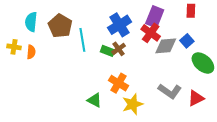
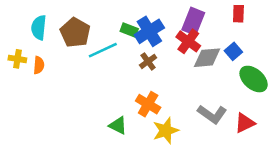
cyan line: (82, 40) -> (103, 50), turned 75
green rectangle: (107, 51) -> (129, 30), moved

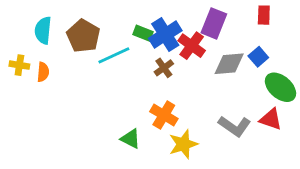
red cross: (188, 41) -> (192, 46), moved
red triangle: (245, 123) -> (271, 119), moved, turned 45

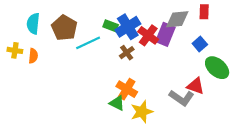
purple rectangle: (214, 23) -> (165, 34), moved
gray diamond: (229, 64) -> (177, 19), moved
red triangle: (271, 119) -> (196, 86), moved
green triangle: (131, 139) -> (117, 103), moved

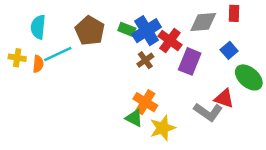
brown pentagon: (64, 28) -> (90, 31), moved
purple rectangle: (165, 34) -> (190, 61), moved
cyan line: (88, 43) -> (58, 54), moved

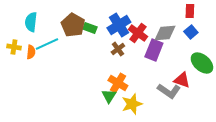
gray diamond: (203, 22) -> (165, 33), moved
green rectangle: (127, 29) -> (90, 28), moved
blue square: (229, 50) -> (191, 32), moved
green triangle: (134, 118) -> (109, 96), turned 35

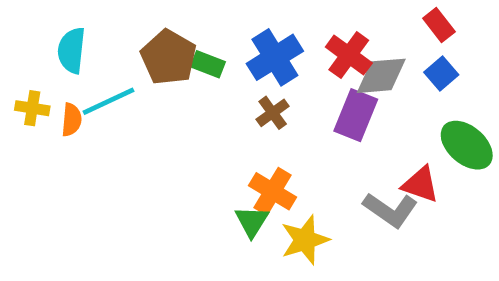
red rectangle: (190, 11) -> (439, 25), turned -40
red cross: (138, 33) -> (349, 55), moved

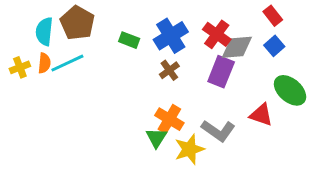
brown pentagon: (169, 57) -> (77, 23), moved
yellow cross: (32, 108) -> (20, 67), turned -30
orange semicircle: (72, 120) -> (44, 63), moved
gray L-shape: (390, 210) -> (218, 131), moved

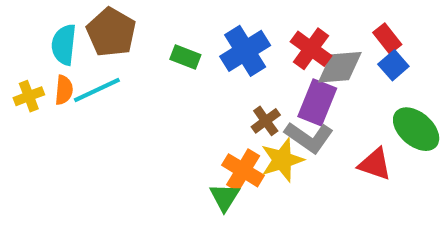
red rectangle: (273, 16) -> (387, 38), moved
brown cross: (169, 70) -> (266, 121), moved
gray L-shape: (218, 131) -> (309, 137), moved
yellow star: (189, 149) -> (282, 160), moved

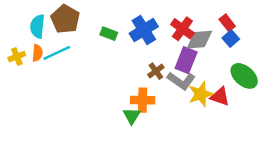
yellow star: (282, 160) -> (201, 94), moved
orange cross: (243, 170) -> (143, 100), turned -30

